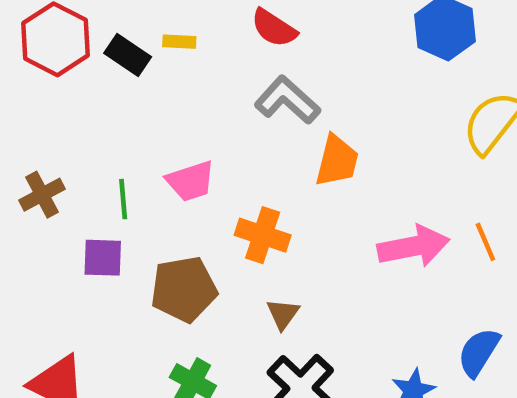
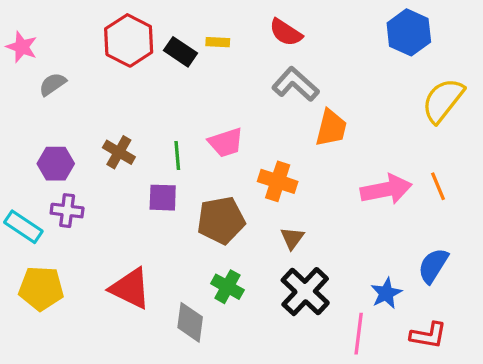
brown cross: (42, 195) -> (119, 152), turned -32

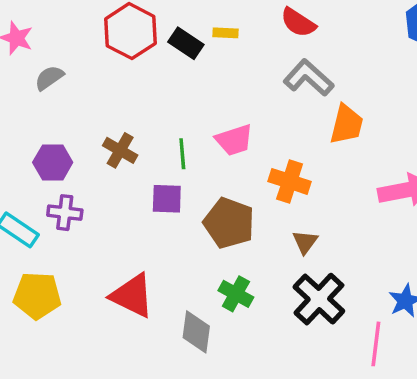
brown pentagon: (221, 220) -> (229, 223), turned 30

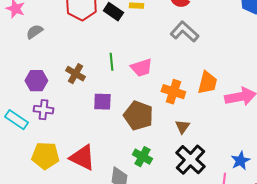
orange trapezoid: (347, 124) -> (207, 83), moved
green line: (182, 154) -> (111, 62), moved
yellow pentagon: (37, 296) -> (45, 156), moved

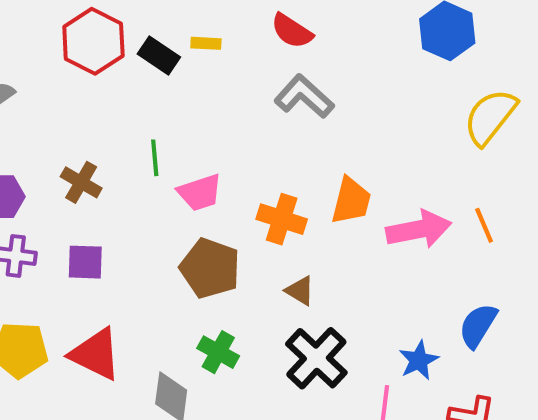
pink trapezoid: (141, 68) -> (200, 193), moved
purple square: (102, 102) -> (85, 262), moved
brown triangle: (182, 127) -> (300, 291), turned -35

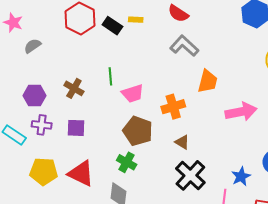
orange trapezoid: (351, 201) -> (208, 81), moved
orange cross: (282, 219) -> (173, 107), turned -35
green cross: (218, 352) -> (127, 162), moved

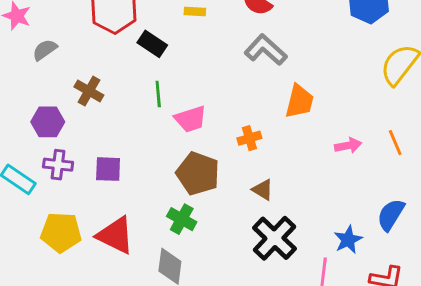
black rectangle: (112, 26) -> (152, 44), moved
brown cross: (74, 88) -> (89, 91), moved
orange cross: (173, 107) -> (249, 138), size x0.7
pink arrow: (241, 112) -> (348, 145), size x0.6

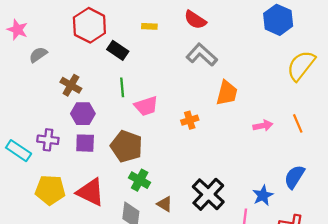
purple hexagon: (48, 122) -> (83, 114), moved
brown pentagon: (198, 173) -> (126, 146), moved
brown triangle: (263, 190) -> (165, 204), moved

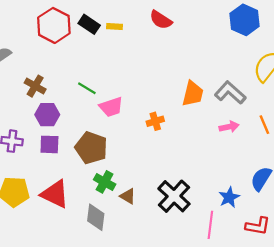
black rectangle: (118, 50) -> (89, 24), moved
gray L-shape: (202, 55) -> (230, 93), moved
green line: (122, 87) -> (87, 88), turned -54
brown triangle: (165, 204) -> (128, 196), moved

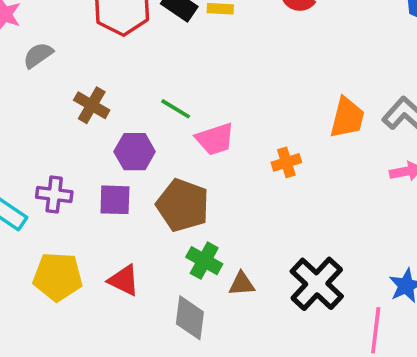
purple hexagon: (47, 115) -> (135, 152), moved
red triangle: (55, 194) -> (124, 280), size x0.7
brown triangle: (128, 196) -> (242, 284), turned -35

